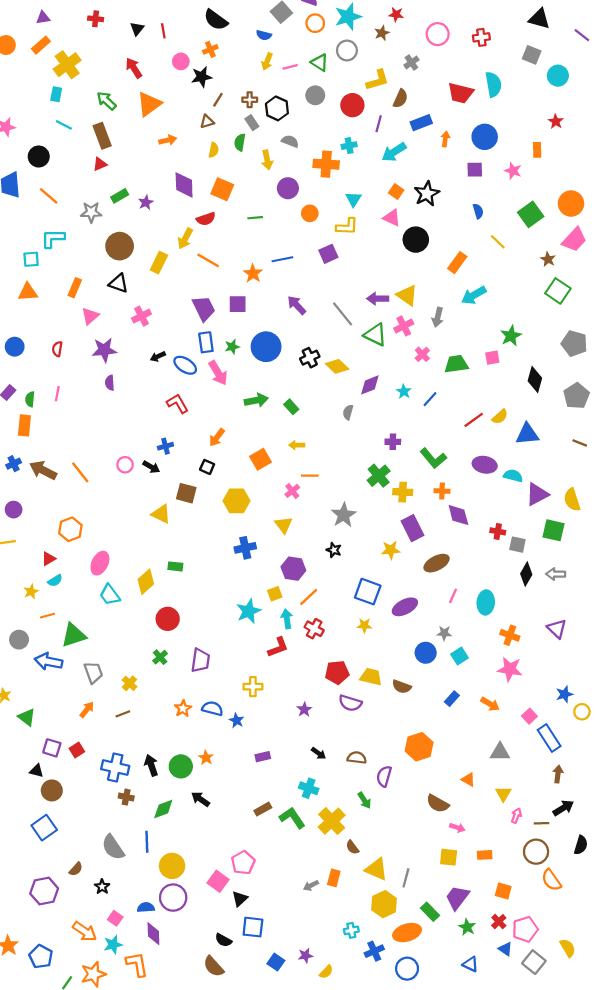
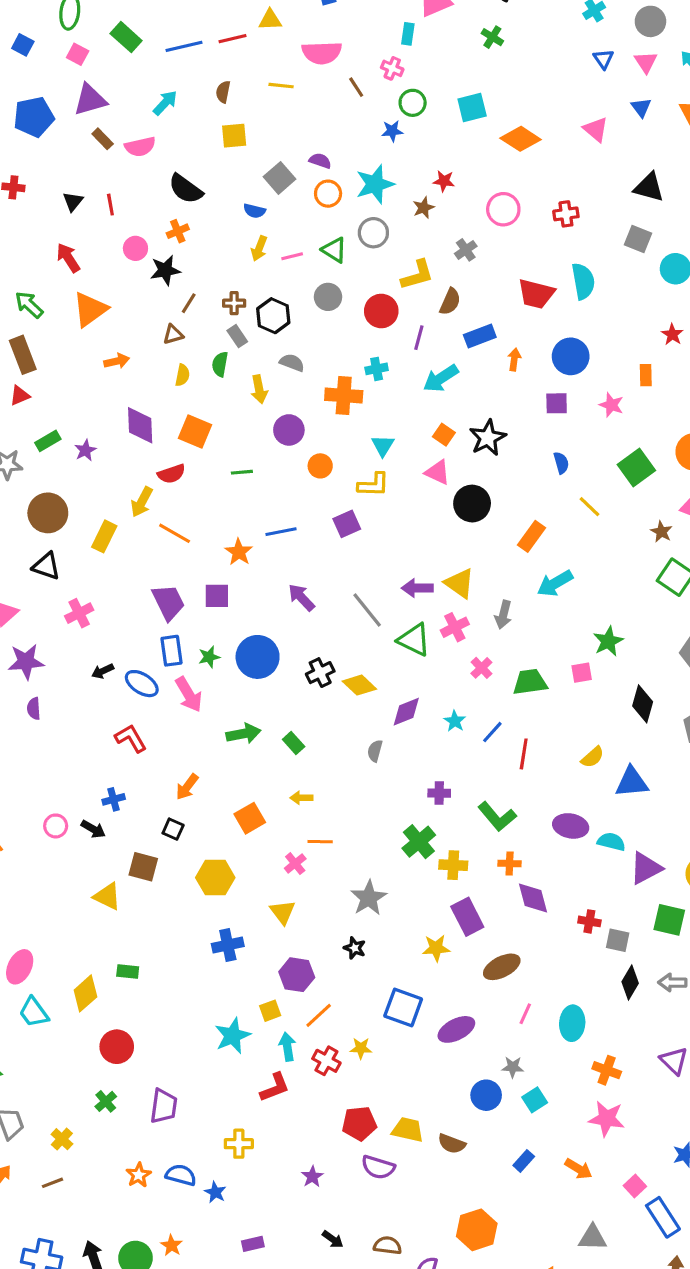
red line: (474, 420) -> (524, 754), moved, turned -45
yellow star: (364, 625) -> (361, 1048), moved

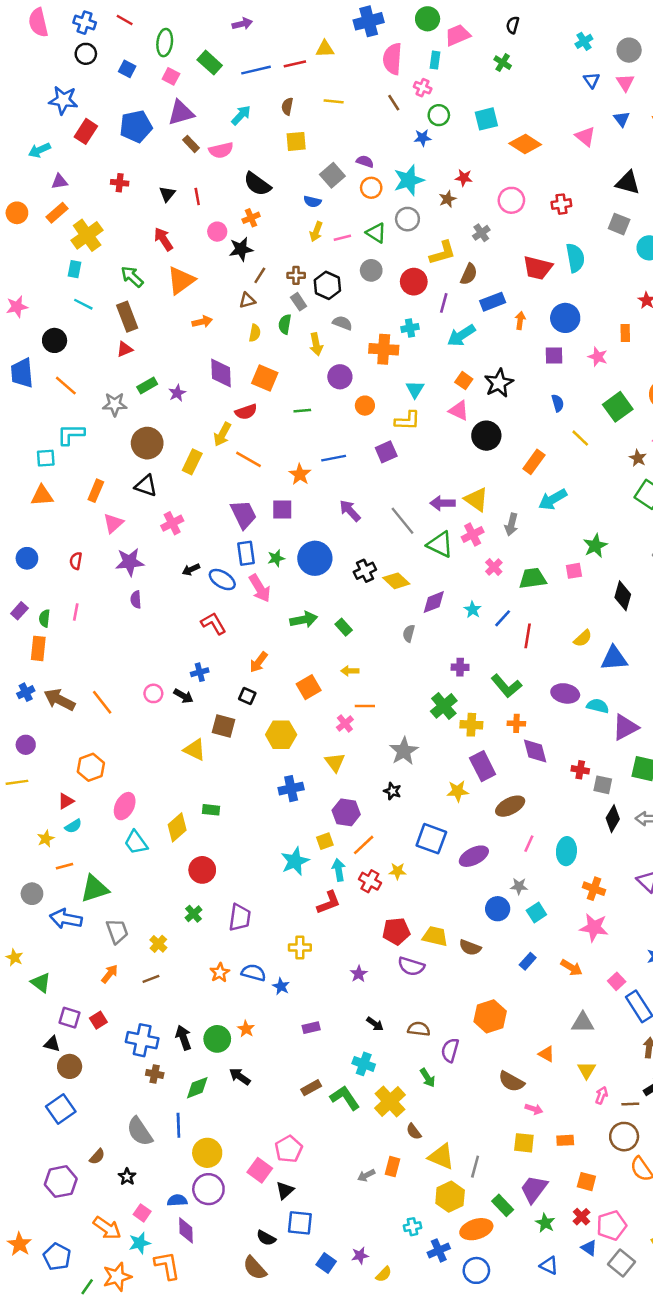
pink semicircle: (322, 53) -> (392, 59), moved, turned 96

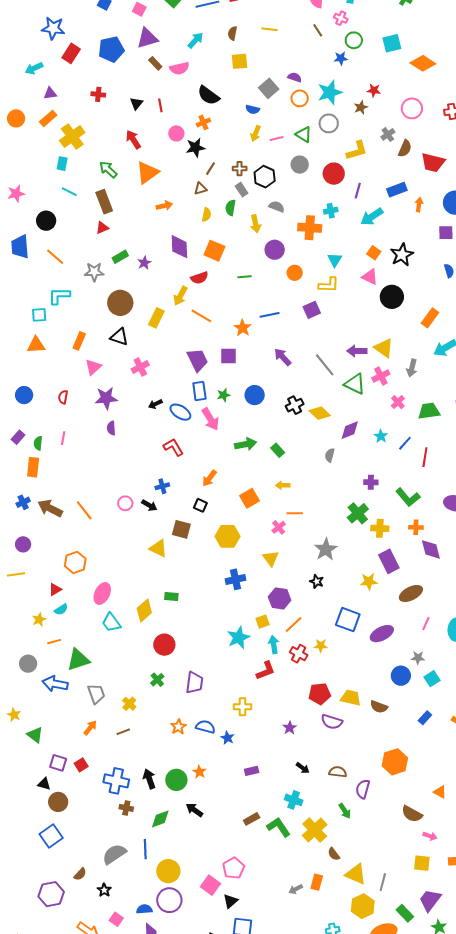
brown semicircle: (469, 274) -> (405, 149), moved
blue circle: (315, 558) -> (255, 395), size x0.7
gray semicircle: (140, 1132) -> (114, 854), turned 90

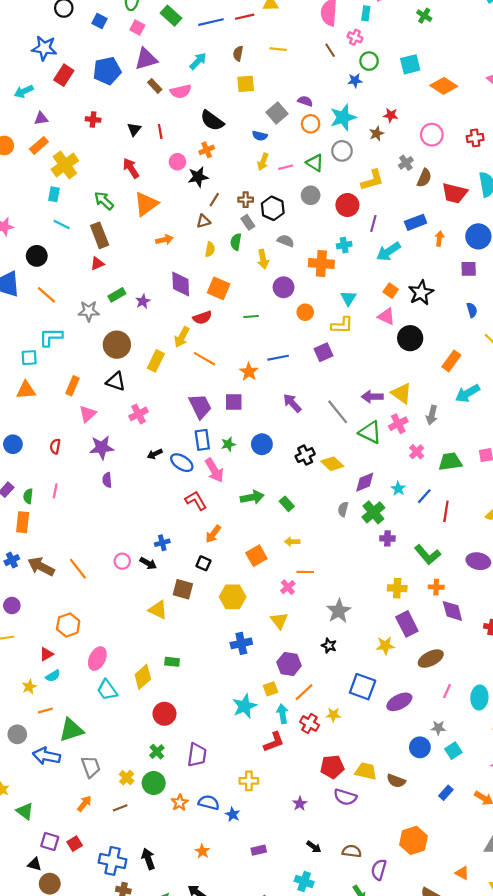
red L-shape: (173, 447) -> (196, 501), moved
green cross: (358, 513) -> (373, 512), moved
green circle: (176, 780) -> (154, 783), moved

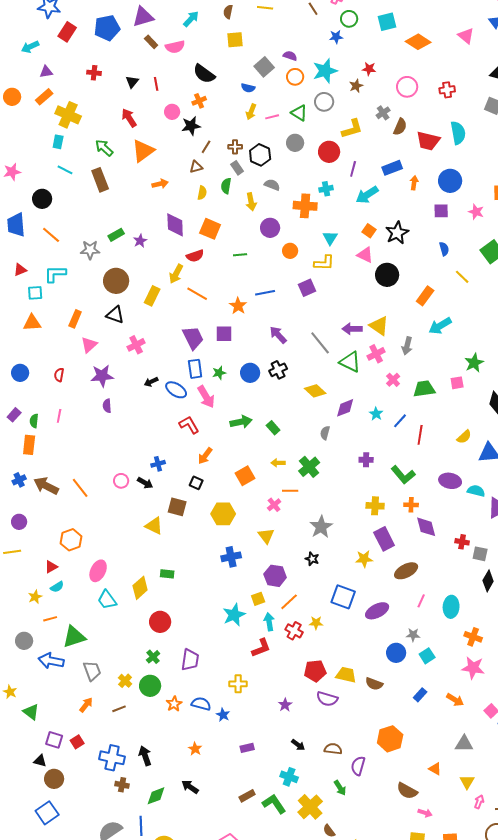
yellow cross: (65, 165) -> (68, 115), turned -30
red triangle: (97, 263) -> (20, 270), moved
black cross: (305, 455) -> (278, 370), moved
green cross: (373, 512) -> (309, 467), moved

